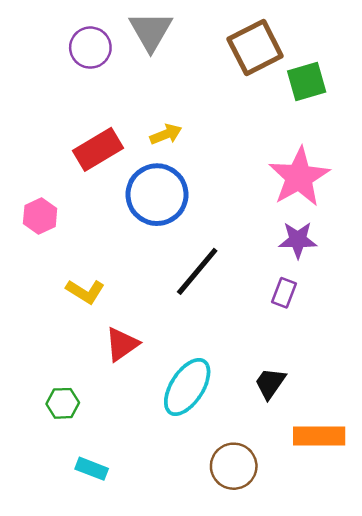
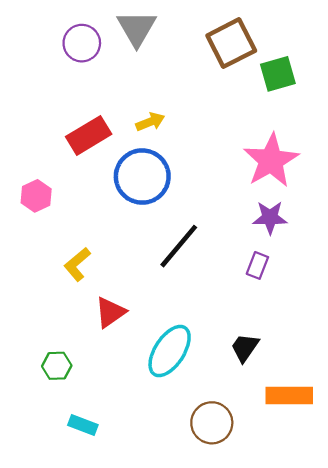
yellow L-shape: (85, 291) -> (77, 264), turned 108

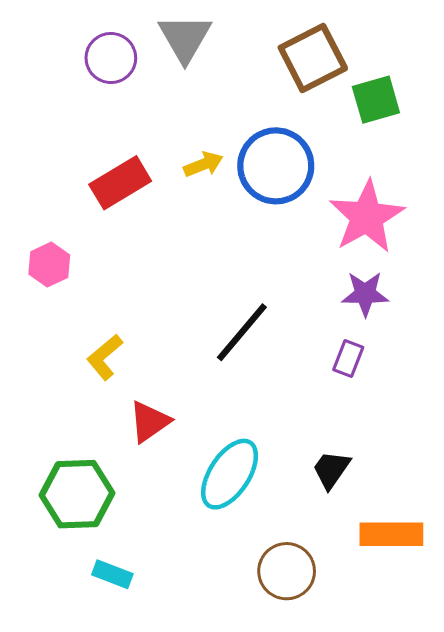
blue circle: (142, 177) -> (276, 166), moved
green hexagon: (57, 366) -> (77, 494), size x1.8

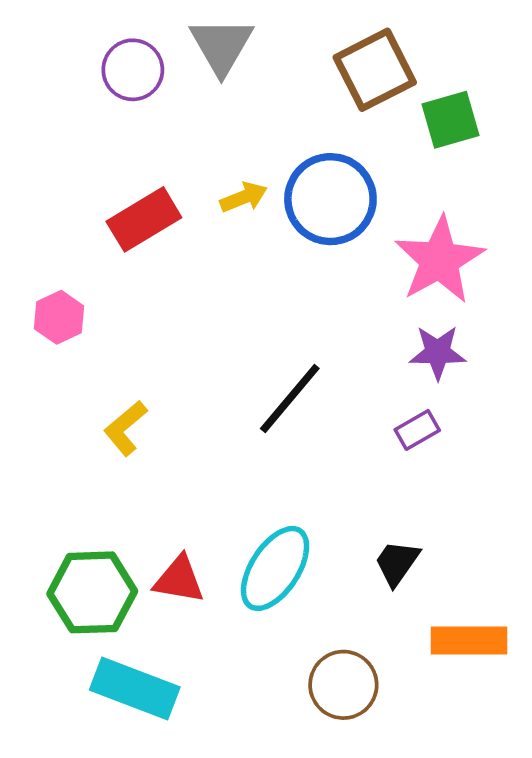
purple rectangle: (348, 359) -> (417, 430), turned 39
red triangle: (149, 422) -> (179, 580), moved, turned 45
cyan rectangle: (112, 574) -> (135, 689), size x1.8

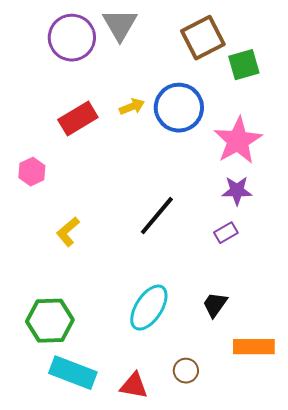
purple circle: (133, 70) -> (72, 38), size x1.4
red triangle: (179, 580) -> (134, 386), moved
brown circle: (343, 685) -> (186, 371), size x0.7

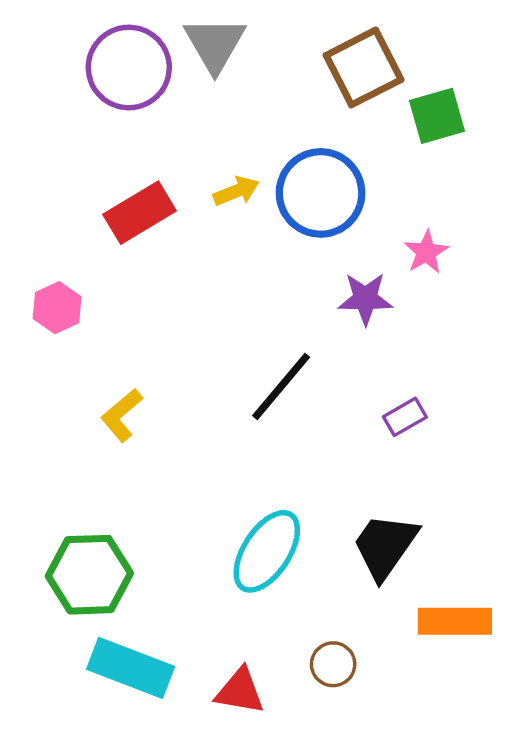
pink star: (238, 141) -> (426, 252), size x0.5
purple star: (237, 191) -> (365, 299), moved
black trapezoid: (215, 305) -> (385, 546), size x1.5

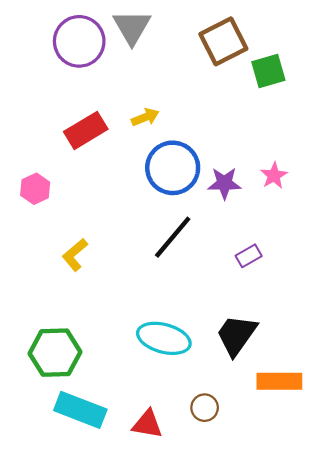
blue circle: (321, 193) -> (173, 168), moved
pink star: (426, 252) -> (274, 176), moved
cyan ellipse: (267, 551) -> (164, 338), turned 72

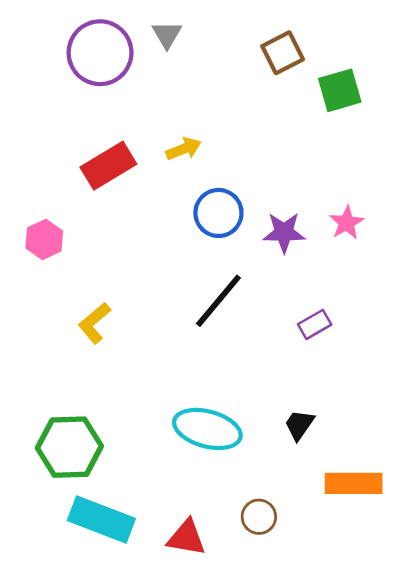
gray triangle: (132, 27) -> (167, 35), size x0.6
brown square: (223, 41) -> (283, 53), size x0.7
blue circle: (173, 168) -> (218, 213), size x0.7
black trapezoid: (236, 335) -> (299, 425), size x0.6

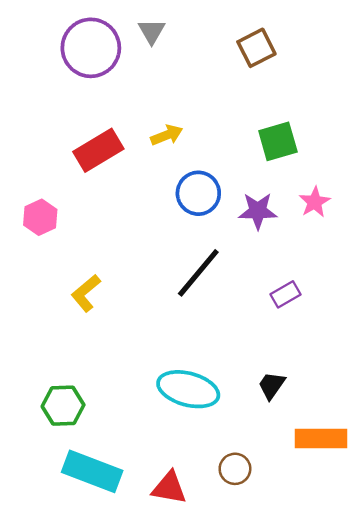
green square: (340, 90) -> (278, 141), moved
green hexagon: (69, 447) -> (63, 406), size x0.7

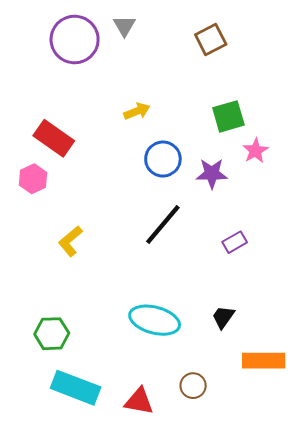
red rectangle: (98, 150) -> (54, 138), moved, turned 66
pink star: (315, 202) -> (255, 151), moved

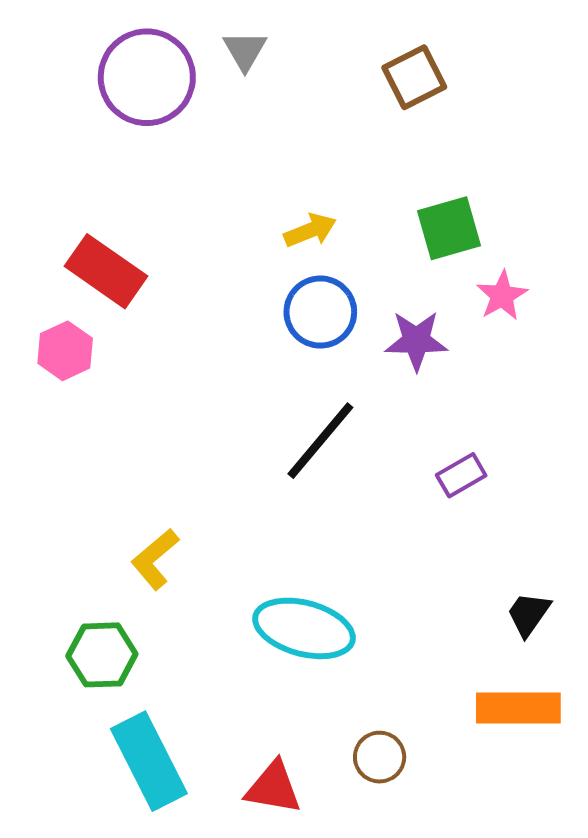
yellow arrow: (137, 111) -> (310, 230), moved
yellow L-shape: (70, 241) -> (155, 559), moved
black trapezoid: (223, 317) -> (529, 614), moved
cyan rectangle: (76, 388) -> (149, 761), turned 42

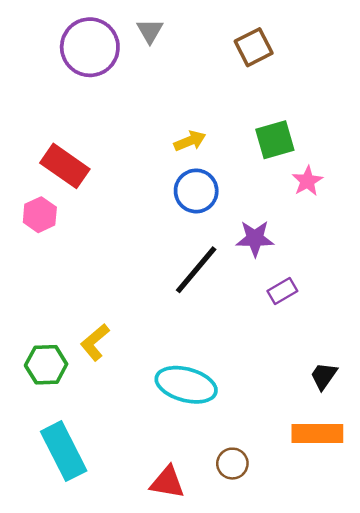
purple star: (416, 341) -> (255, 238), moved
green hexagon: (102, 655) -> (46, 365), moved
cyan rectangle: (149, 761) -> (64, 451), moved

